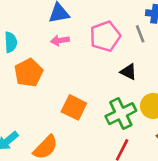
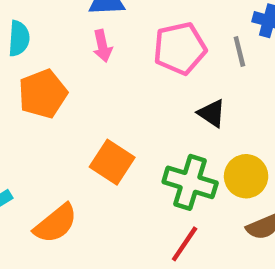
pink arrow: (60, 40) -> (102, 46), turned -102
green cross: (121, 114) -> (190, 182), turned 36

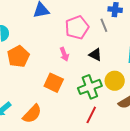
pink arrow: (102, 46) -> (64, 54), moved
green cross: (190, 182) -> (90, 87), turned -30

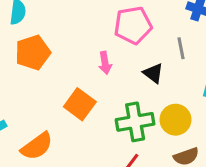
gray line: (104, 25) -> (181, 48), moved

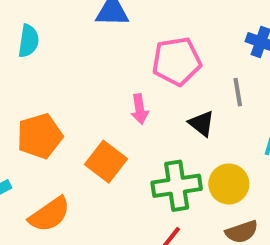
orange pentagon: (33, 53) -> (40, 136), moved

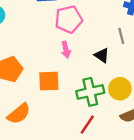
pink pentagon: (177, 61) -> (69, 19), moved
orange square: (106, 162) -> (49, 81), turned -35

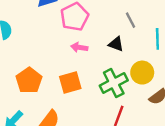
pink arrow: (66, 50) -> (79, 47), turned 126

